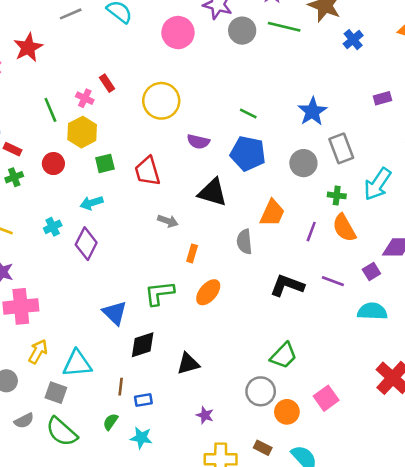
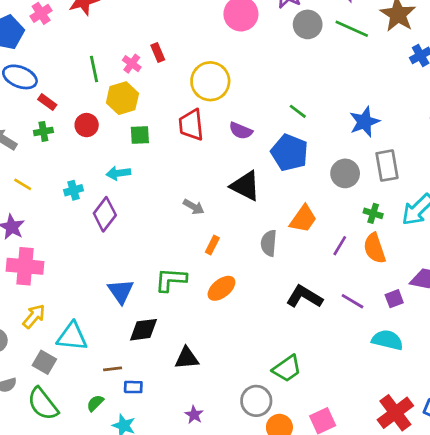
red trapezoid: (147, 171) -> (191, 125), moved
brown line: (121, 387) -> (113, 369), turned 66

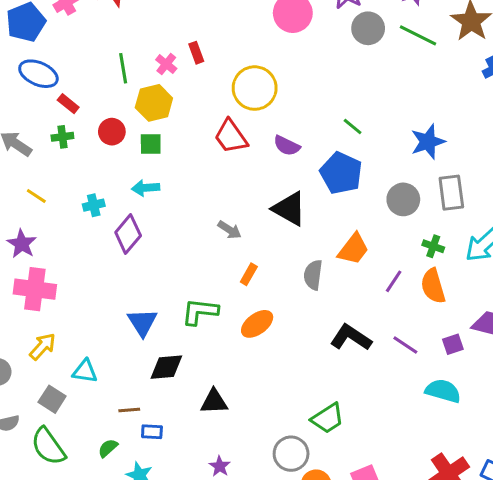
red trapezoid: (191, 125) -> (231, 137), turned -32
green square: (140, 135) -> (151, 144), moved
cyan triangle: (72, 336) -> (85, 371), size x0.7

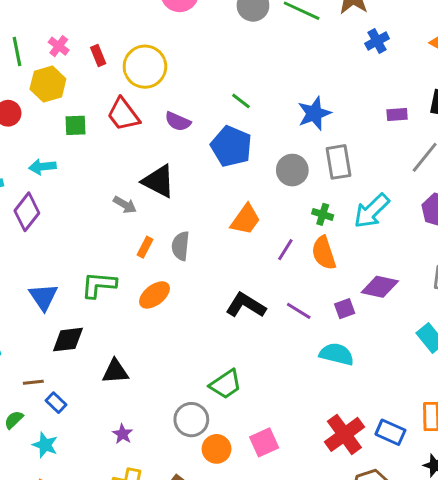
red rectangle: (196, 53) -> (98, 55), moved
green square: (151, 144) -> (75, 125), moved
black triangle: (289, 209) -> (159, 181), moved
gray semicircle: (313, 275) -> (181, 246), moved
blue rectangle: (152, 432) -> (56, 403), turned 42

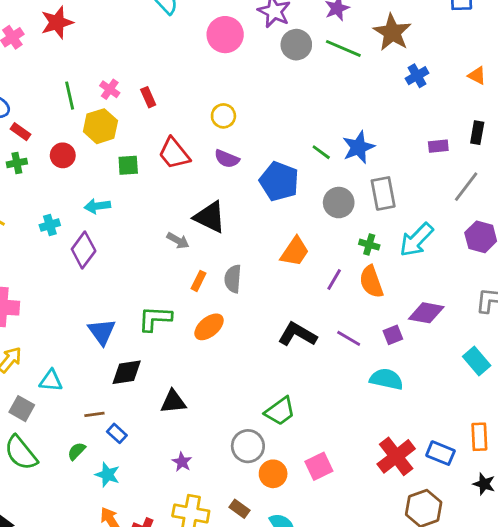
yellow circle: (145, 67) -> (223, 116), moved, size x0.6
green line: (241, 101) -> (321, 152), moved

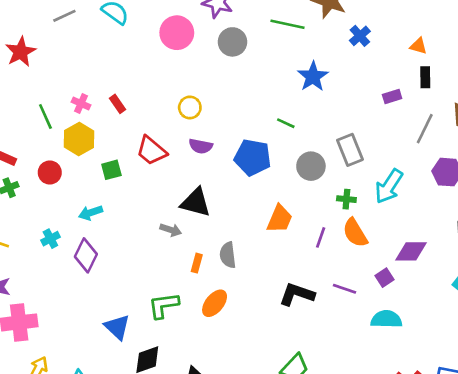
gray circle: (296, 45) -> (232, 42), moved
orange triangle: (477, 76) -> (418, 46), moved
blue star: (358, 147) -> (313, 77), moved

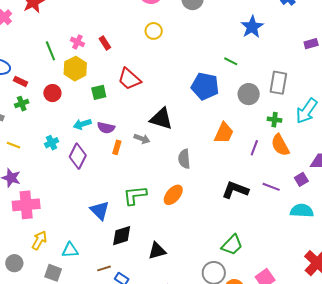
yellow circle: (190, 107) -> (154, 31), moved
purple semicircle: (201, 146) -> (106, 128), moved
gray rectangle: (350, 150) -> (278, 83), turned 30
orange rectangle: (197, 263) -> (117, 147), moved

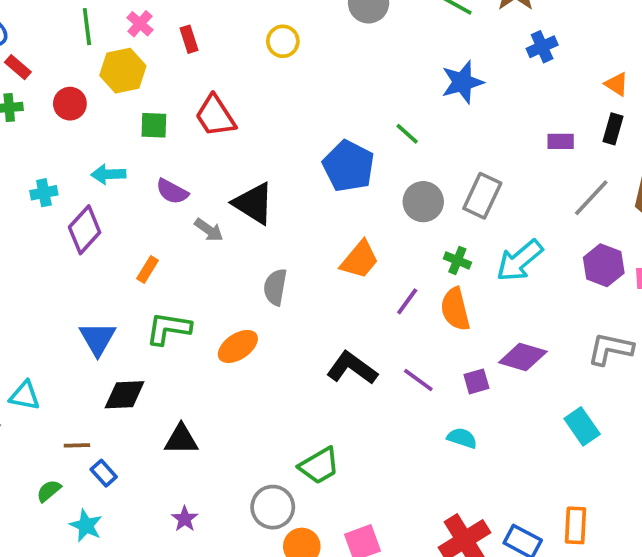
purple semicircle: (106, 128) -> (172, 192), moved
orange rectangle: (117, 147) -> (147, 269), moved
cyan semicircle: (302, 211) -> (462, 438), size x0.7

